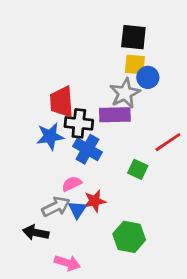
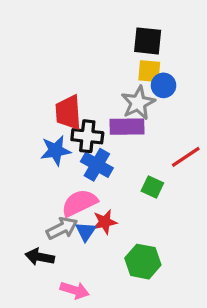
pink semicircle: (72, 184) -> (79, 203), size x1.6

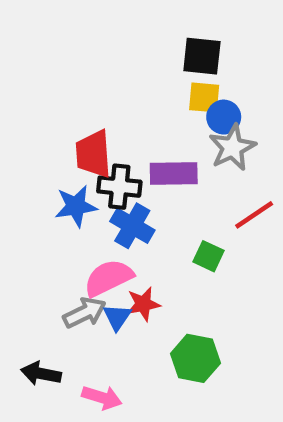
gray star: (138, 103) -> (232, 147), moved
black arrow: (40, 257) -> (41, 374), moved

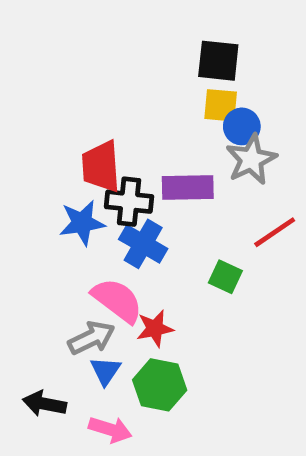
pink semicircle: (108, 278) -> (117, 300), turned 63
blue triangle: (117, 317) -> (106, 371), moved
green hexagon: (195, 358) -> (160, 385), moved

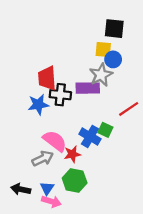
black square: (218, 61) -> (114, 29), moved
gray star: (251, 159) -> (101, 75), moved
blue cross: (143, 244) -> (90, 136), moved
blue triangle: (106, 371) -> (47, 188), moved

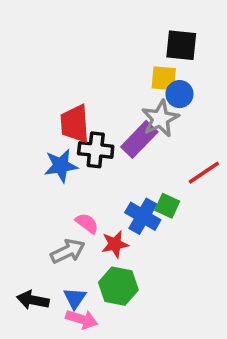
purple rectangle: (88, 88) -> (139, 139), turned -45
pink semicircle: (55, 141) -> (87, 223), size x0.6

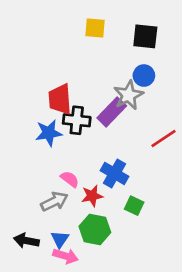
yellow square: (164, 78) -> (95, 28), moved
green square: (167, 206) -> (134, 206), moved

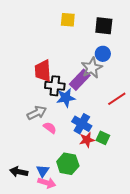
blue star: (49, 133) -> (66, 98), moved
red star: (92, 196) -> (87, 140), moved
gray arrow: (54, 201) -> (37, 113), moved
green square: (134, 206) -> (103, 138), moved

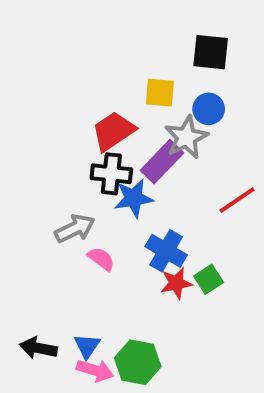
yellow square: (68, 20) -> (160, 93), moved
red trapezoid: (43, 71) -> (113, 131), moved, turned 60
green square: (103, 138) -> (209, 279), turned 32
green hexagon: (68, 164) -> (138, 362), moved

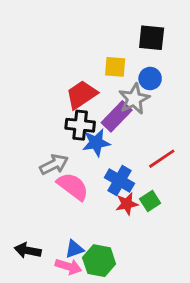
red line: (237, 200) -> (162, 159), moved
pink semicircle: (101, 259) -> (73, 186), size x1.6
blue triangle: (87, 346) -> (74, 249), moved, turned 36

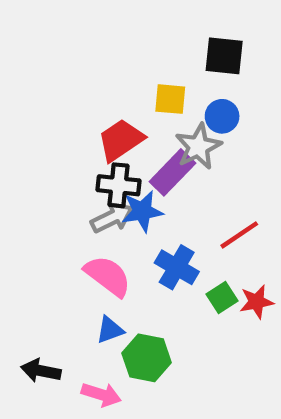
gray arrow: (54, 164) -> (112, 218), moved
red star: (127, 204) -> (257, 302), moved
blue triangle: (74, 249) -> (110, 330), moved
green hexagon: (99, 261) -> (147, 358), moved

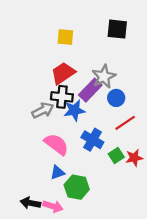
yellow square: (170, 99) -> (65, 37), moved
blue circle: (222, 116) -> (116, 98), moved
gray arrow: (112, 218) -> (43, 110), moved
black arrow: (41, 371) -> (30, 203), moved

